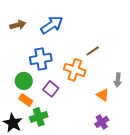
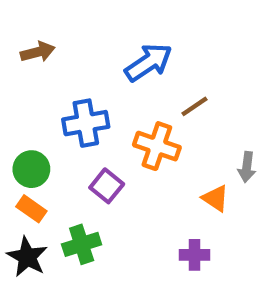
blue arrow: (52, 25) -> (149, 62), moved
green circle: (24, 81) -> (31, 169), moved
orange rectangle: (26, 100) -> (31, 209), moved
purple cross: (102, 122) -> (195, 255), moved, turned 32

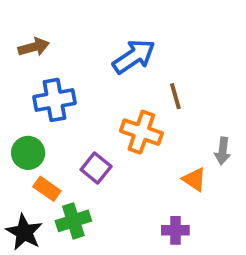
brown line: (195, 106) -> (175, 96), turned -72
blue cross: (86, 123) -> (54, 100), moved
orange rectangle: (31, 209) -> (47, 189), moved

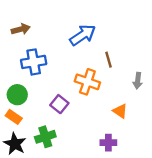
gray arrow: (223, 151) -> (138, 81), moved
orange rectangle: (47, 189) -> (14, 117), moved

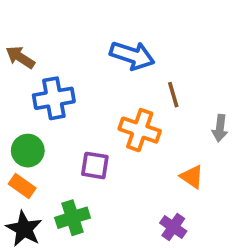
brown arrow: (21, 29) -> (20, 57), moved, turned -132
blue arrow: (83, 35) -> (132, 55), turned 52
purple square: (59, 104) -> (95, 165), turned -30
purple cross: (108, 143) -> (173, 227), turned 35

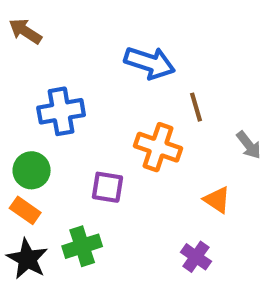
brown arrow: (20, 57) -> (25, 31), moved
gray arrow: (220, 128) -> (249, 145), turned -45

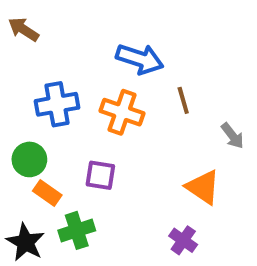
orange cross: (158, 147) -> (122, 112), moved
orange triangle: (217, 200) -> (203, 187), size x1.4
orange rectangle: (25, 210) -> (47, 193), moved

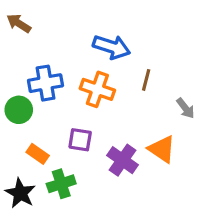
brown line: (183, 100) -> (146, 80), turned 30
green circle: (29, 159) -> (19, 110), moved
purple cross: (183, 240) -> (123, 160), moved, size x1.4

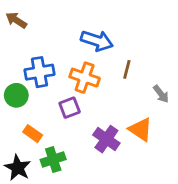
purple square: (80, 140) -> (70, 108), moved, turned -30

